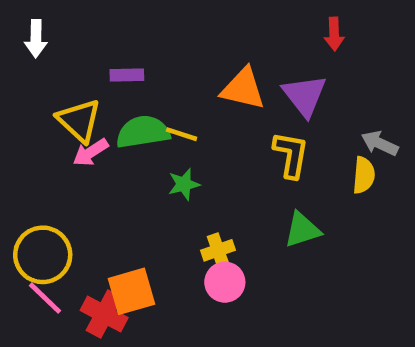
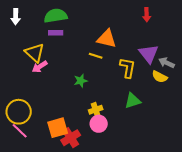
purple triangle: (305, 95) -> (149, 54), moved
green semicircle: (143, 132) -> (56, 16), moved
yellow line: (182, 134) -> (96, 56), moved
yellow semicircle: (364, 175) -> (160, 77), turned 112
red cross: (104, 314) -> (71, 138), moved, turned 30

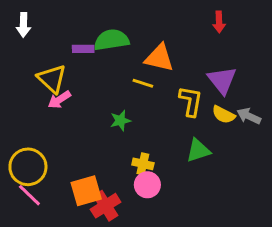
green semicircle: (56, 16) -> (112, 40), moved
gray arrow: (167, 63) -> (249, 116), moved
yellow semicircle: (160, 77) -> (224, 115), moved
yellow cross: (96, 110) -> (143, 164), turned 32

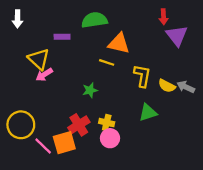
green semicircle: (112, 40) -> (94, 20), moved
purple triangle: (222, 80) -> (177, 36), moved
pink line: (29, 195) -> (43, 146), moved
red cross: (106, 206) -> (79, 125), moved

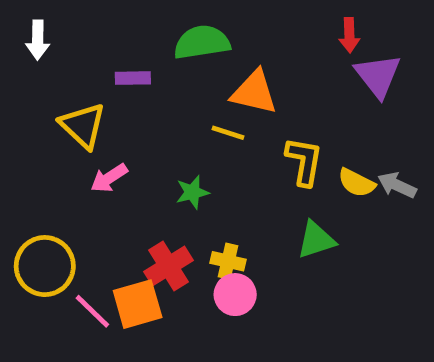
pink arrow: (44, 75) -> (109, 178), moved

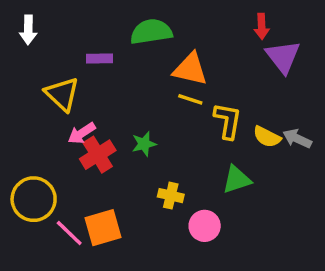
yellow line: (228, 133) -> (190, 99), moved
red cross: (169, 266) -> (98, 155), moved
pink circle: (235, 295) -> (205, 226), moved

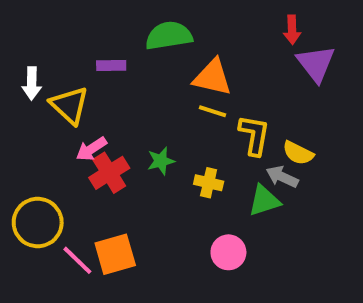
white arrow: (28, 30) -> (32, 83), moved
gray arrow: (297, 139) -> (282, 177), moved
yellow cross: (171, 196) -> (209, 183), moved

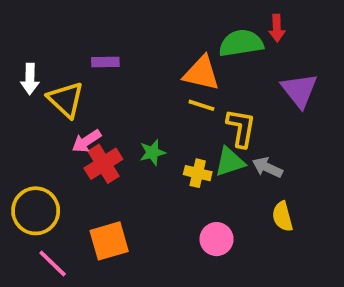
green semicircle: (169, 36) -> (241, 43), moved
purple triangle: (316, 64) -> (299, 90), moved
yellow semicircle: (298, 153) -> (282, 216), moved, turned 48
green triangle: (264, 201) -> (230, 162), moved
pink line: (77, 260) -> (53, 264), moved

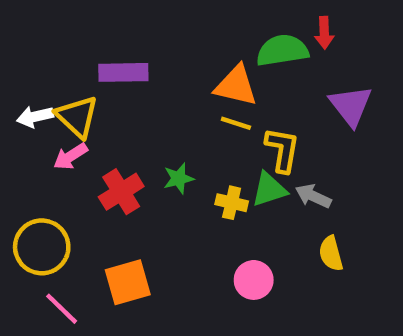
purple rectangle: (105, 62) -> (123, 72), size x1.5
white arrow: (30, 79) -> (35, 117), moved, turned 76
pink arrow: (86, 141) -> (70, 156), moved

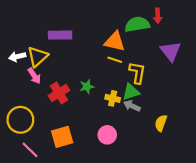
yellow triangle: (77, 117) -> (38, 57), turned 35
pink arrow: (70, 156) -> (34, 76), turned -91
gray arrow: (313, 196) -> (132, 106), moved
yellow semicircle: (331, 253) -> (161, 123), turned 35
pink circle: (254, 280) -> (107, 135), moved

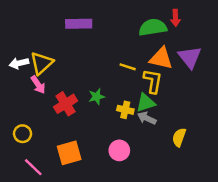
purple rectangle: (60, 35) -> (79, 24), moved
orange triangle: (115, 42) -> (161, 58), moved
yellow circle: (20, 120) -> (23, 134), size x0.6

